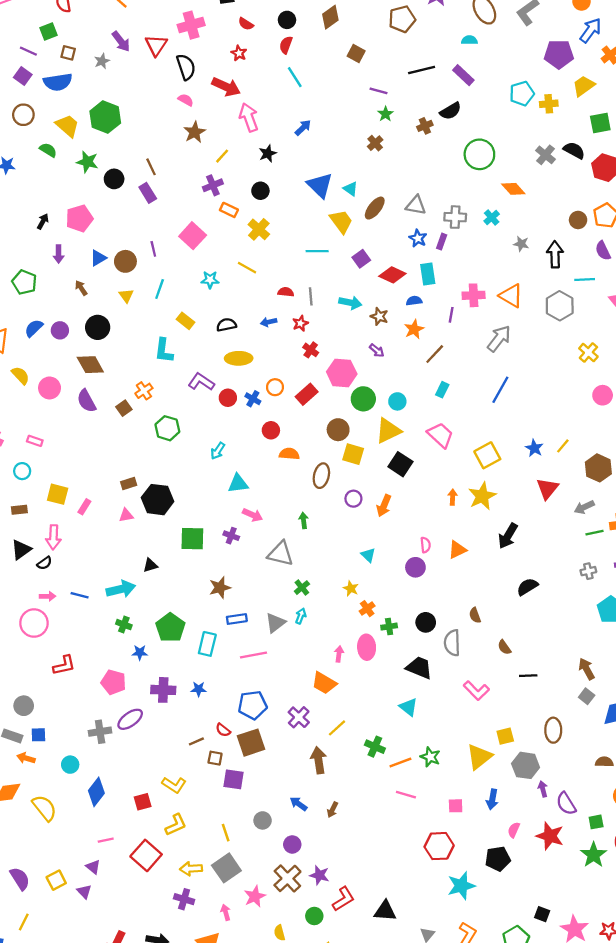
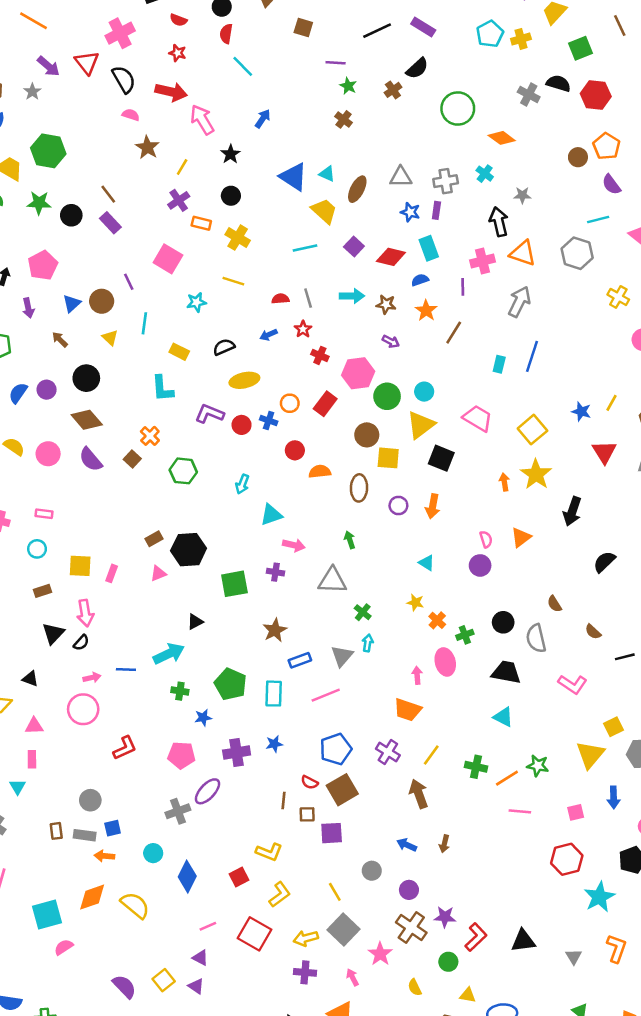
black arrow: (555, 254) -> (499, 222), moved
cyan rectangle: (442, 390) -> (499, 364), moved
brown line: (196, 741) -> (283, 800), turned -49

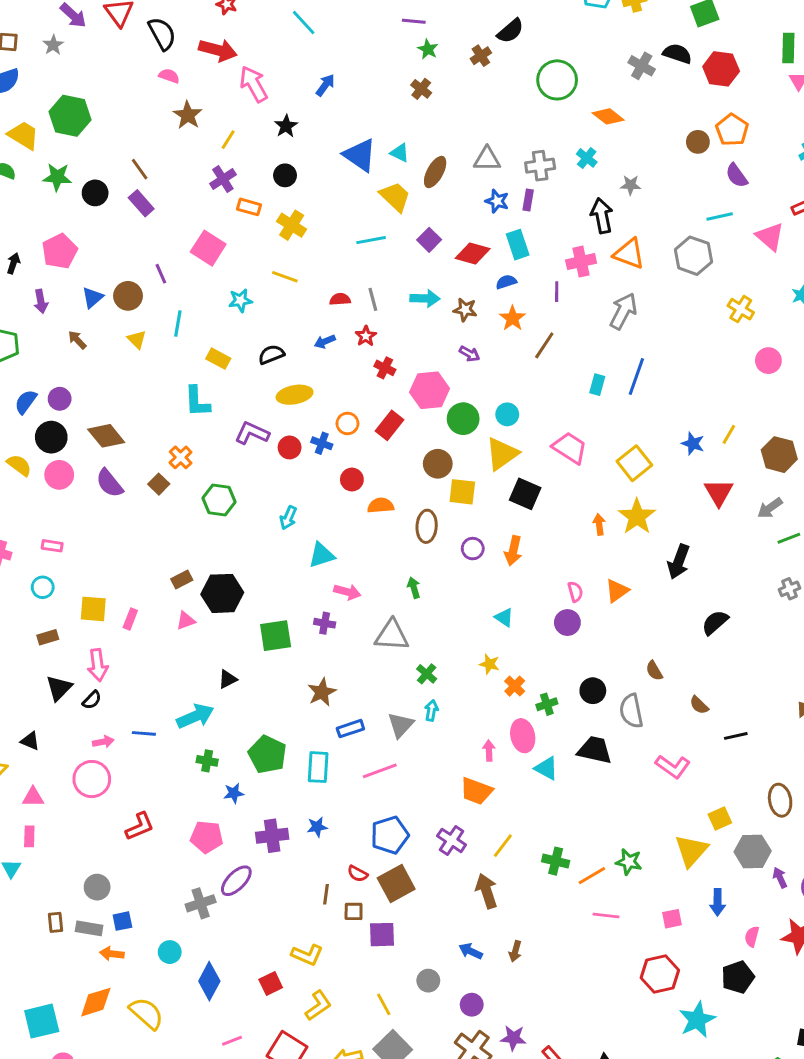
black circle: (86, 378) -> (51, 437), moved
cyan triangle: (503, 717) -> (546, 768), moved

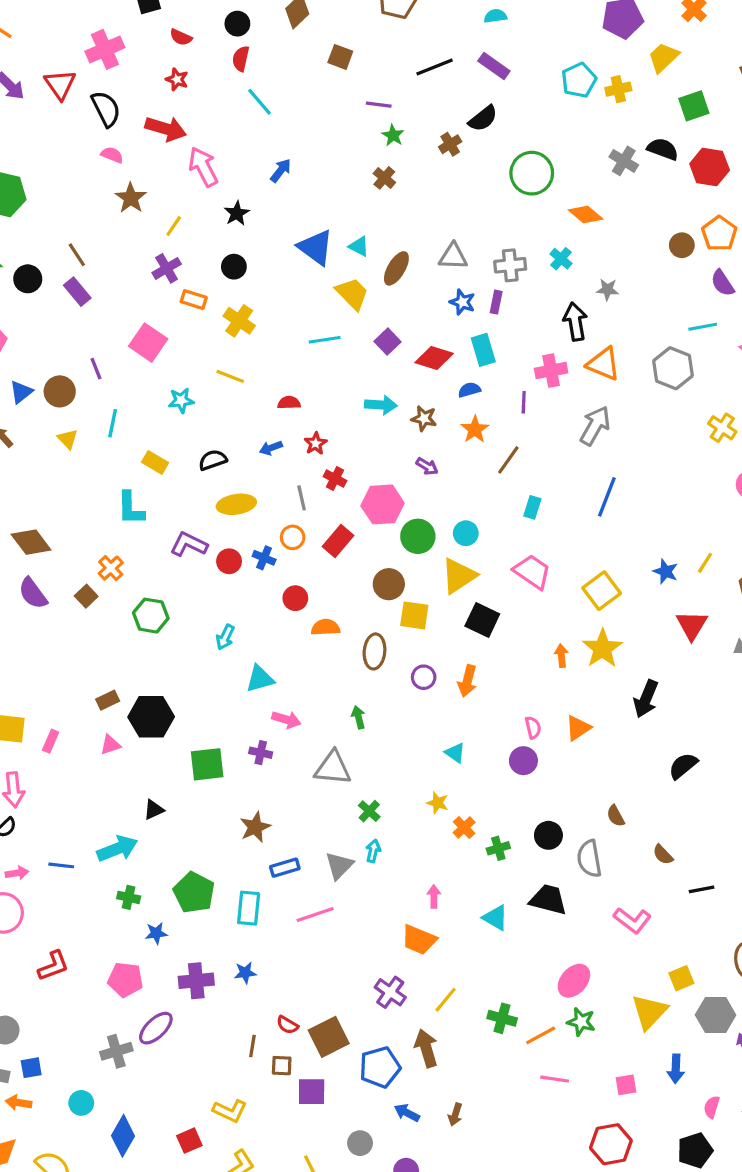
gray line: (373, 299) -> (302, 498), moved
cyan rectangle: (597, 385) -> (532, 507), moved
pink ellipse: (523, 736) -> (574, 981), moved, turned 52
blue pentagon: (390, 835) -> (380, 1067), moved

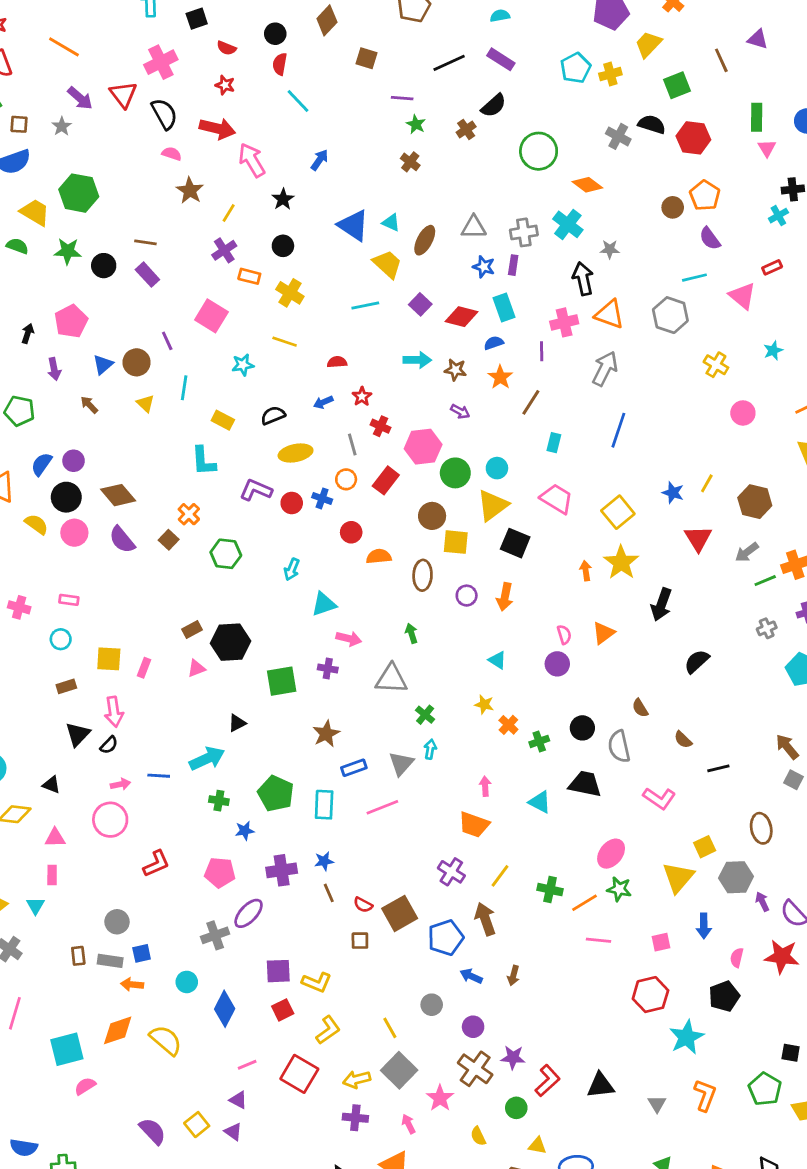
brown line: (77, 255) -> (145, 242), turned -45
cyan cross: (561, 259) -> (568, 224), size x1.5
brown line: (252, 1046) -> (329, 893), moved, turned -30
purple square: (312, 1092) -> (278, 971), moved

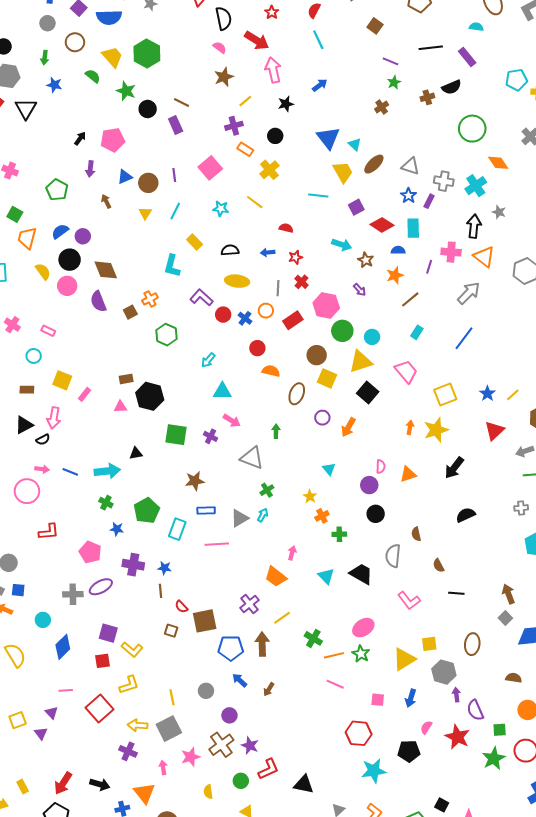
black circle: (582, 728) -> (376, 514), moved

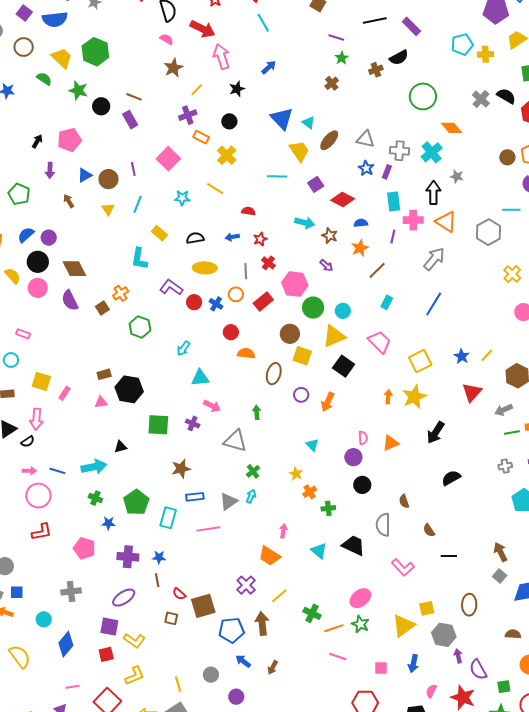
cyan rectangle: (413, 228) -> (394, 202), moved
pink circle: (27, 491) -> (38, 496), moved
purple ellipse: (101, 587) -> (124, 598), moved

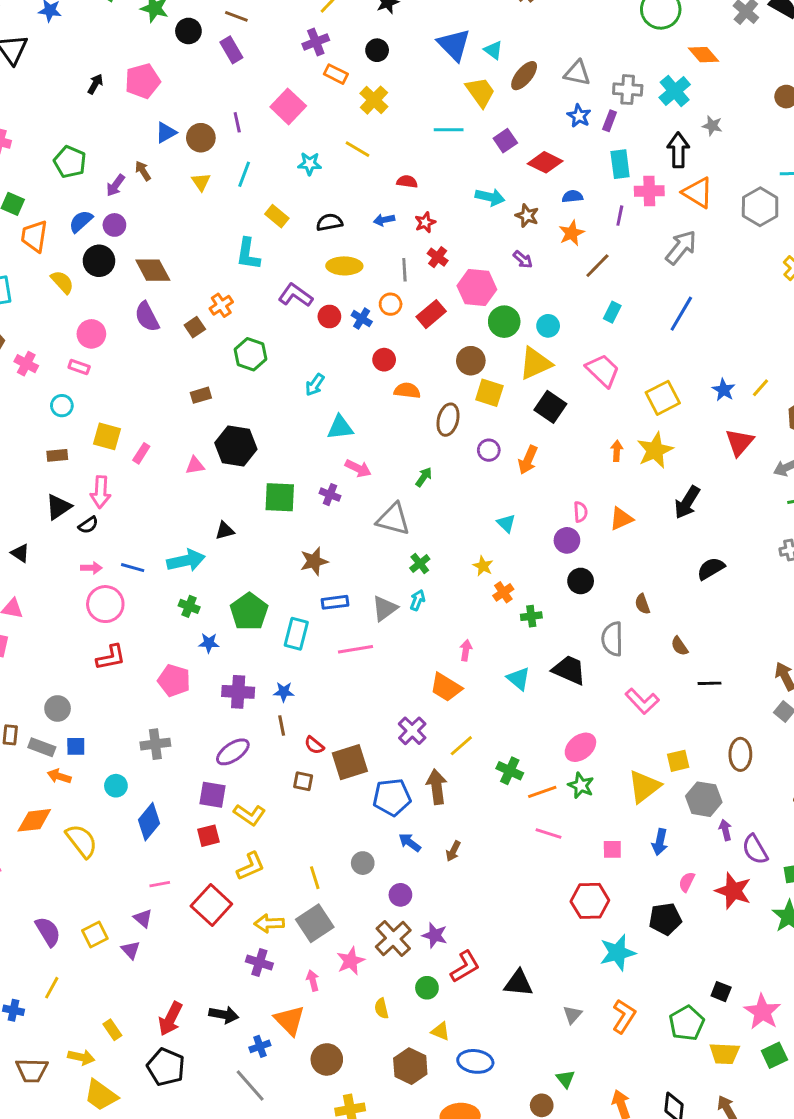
purple arrow: (50, 170) -> (115, 185), moved, turned 35
pink circle: (38, 288) -> (91, 334), moved
brown rectangle: (104, 374) -> (201, 395), moved
green arrow: (257, 412) -> (424, 477), turned 40

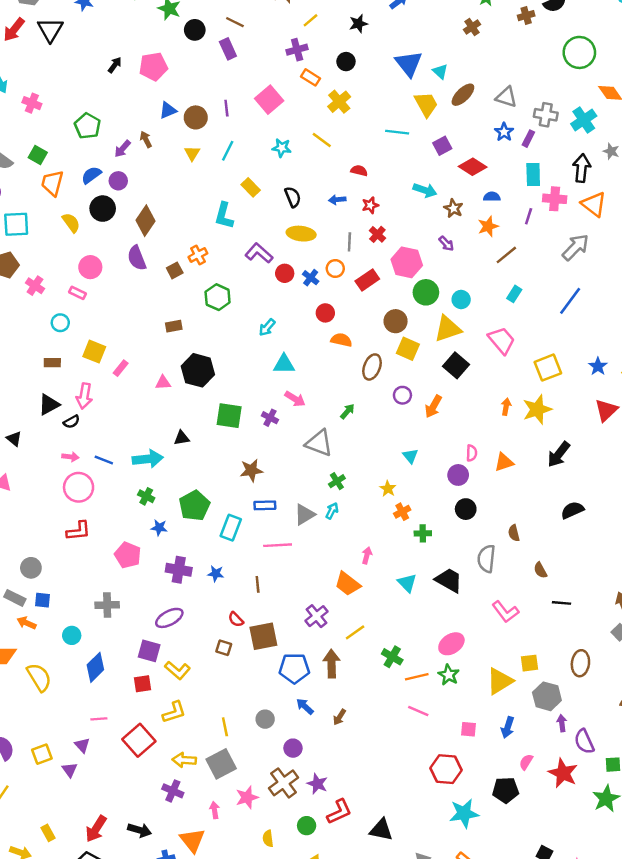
black semicircle: (329, 222) -> (293, 197), turned 72
brown diamond: (153, 270) -> (146, 221), turned 56
brown line: (282, 726) -> (258, 584), moved

